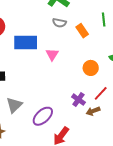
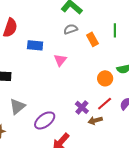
gray semicircle: (59, 23) -> (71, 29), turned 144
blue rectangle: (26, 42) -> (35, 45), size x0.7
orange circle: (91, 68) -> (105, 78), moved

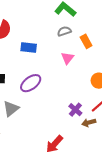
pink triangle: (60, 60) -> (68, 58), moved
purple ellipse: (45, 120) -> (31, 83), moved

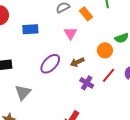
purple ellipse: (31, 83) -> (50, 64), moved
brown arrow: (89, 123) -> (77, 62), moved

